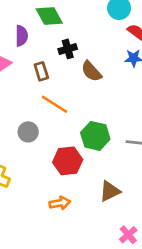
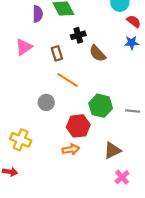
purple semicircle: (22, 36) -> (38, 14), moved
orange arrow: (60, 203) -> (71, 149), moved
pink cross: (128, 235) -> (122, 177), moved

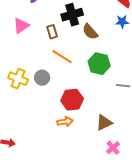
black cross: (78, 35) -> (72, 15), size x1.5
green hexagon: (101, 106) -> (99, 64), moved
yellow cross: (21, 140) -> (18, 79), moved

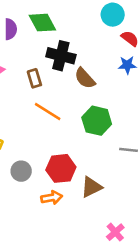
black cross: (72, 15) -> (61, 56), turned 30
gray circle: (42, 78) -> (21, 171), moved
brown triangle: (104, 123) -> (91, 187), moved

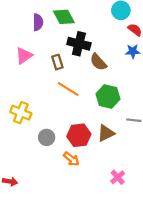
brown triangle: (91, 187) -> (106, 133), moved
orange arrow: (52, 198) -> (71, 159), turned 49
pink cross: (115, 232) -> (118, 177), moved

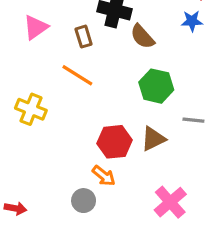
orange line: (68, 89) -> (77, 75), moved
gray circle: (47, 137) -> (84, 201), moved
pink cross: (118, 177) -> (170, 202), size x1.5

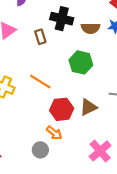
brown semicircle: (142, 37) -> (91, 28), moved, turned -48
orange line: (77, 75) -> (40, 82), moved
green hexagon: (156, 86) -> (81, 62), moved

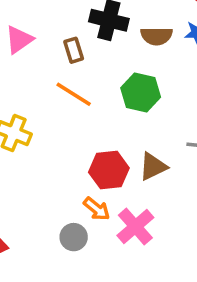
orange line: (40, 82) -> (74, 94), moved
pink cross: (100, 151) -> (135, 226), moved

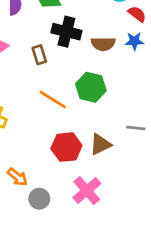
orange line: (74, 94) -> (53, 100), moved
orange arrow: (97, 209) -> (18, 177), moved

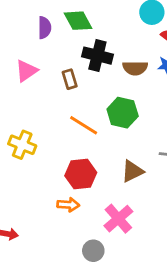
red hexagon: (66, 147) -> (81, 174), moved
orange arrow: (18, 177) -> (68, 205), moved, turned -35
gray circle: (39, 199) -> (93, 251), moved

